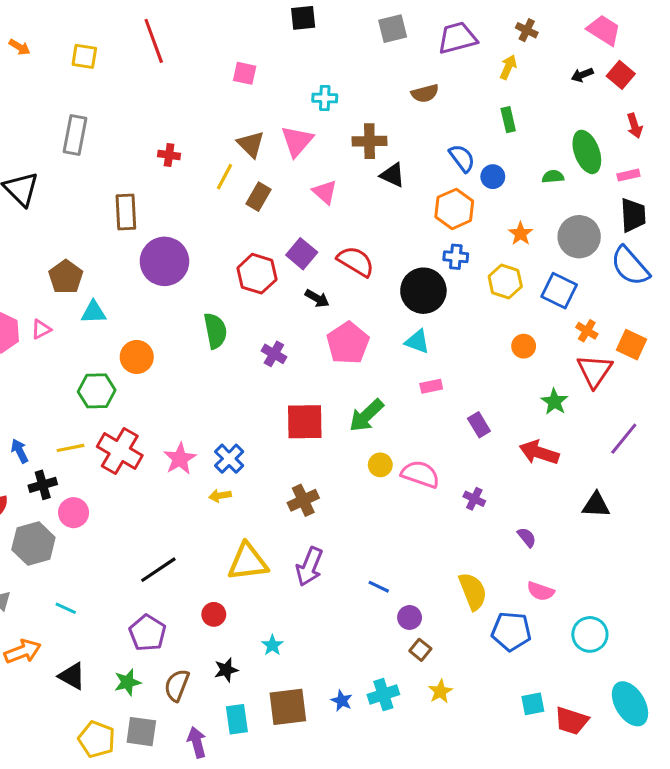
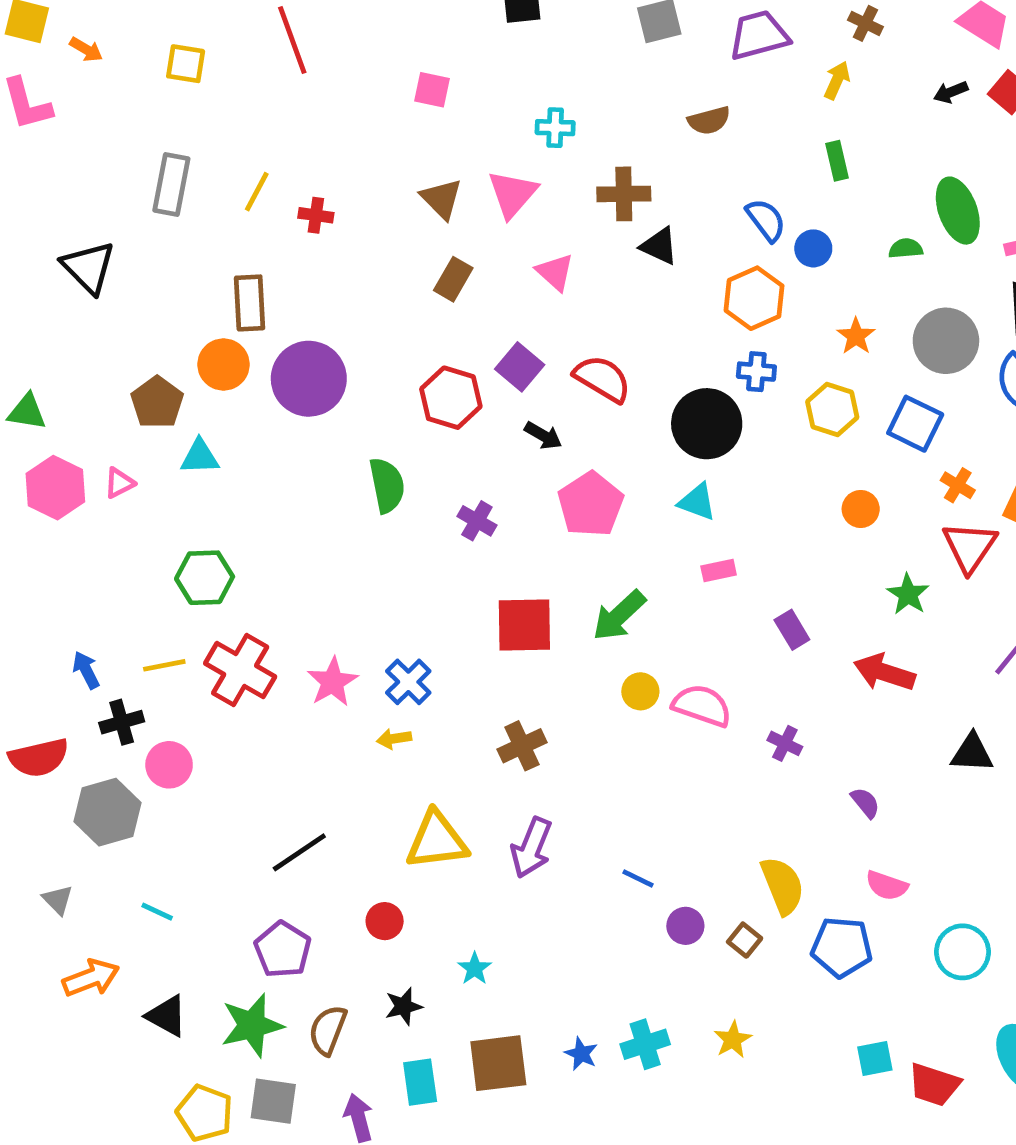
yellow line: (225, 177) -> (257, 192), moved
orange circle: (137, 357) -> (224, 364), moved
brown square: (420, 650) -> (745, 940), moved
green star: (127, 682) -> (252, 1025), size x1.5

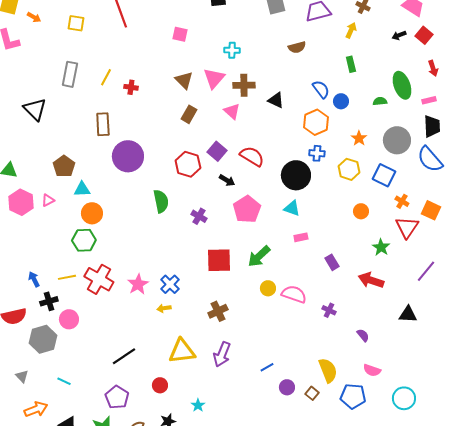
brown cross: (624, 194) -> (244, 85), moved
orange circle: (224, 364) -> (92, 213), moved
blue line: (638, 878) -> (267, 367), turned -56

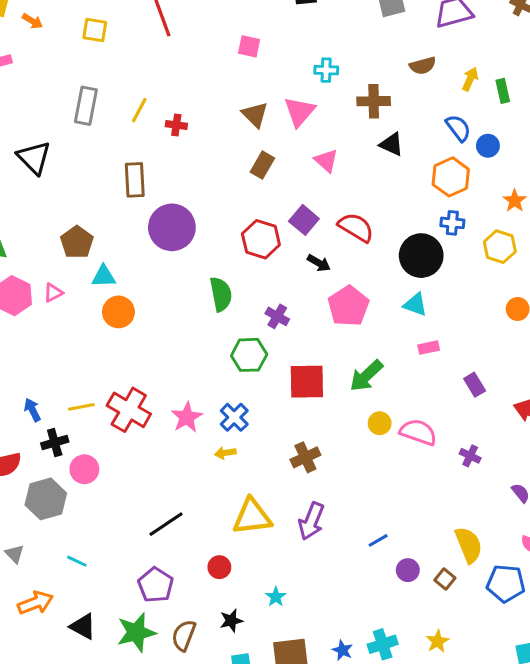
yellow arrow: (351, 30) -> (470, 79), moved
brown cross: (244, 85) -> (374, 101), moved
green hexagon: (84, 240) -> (249, 355), moved

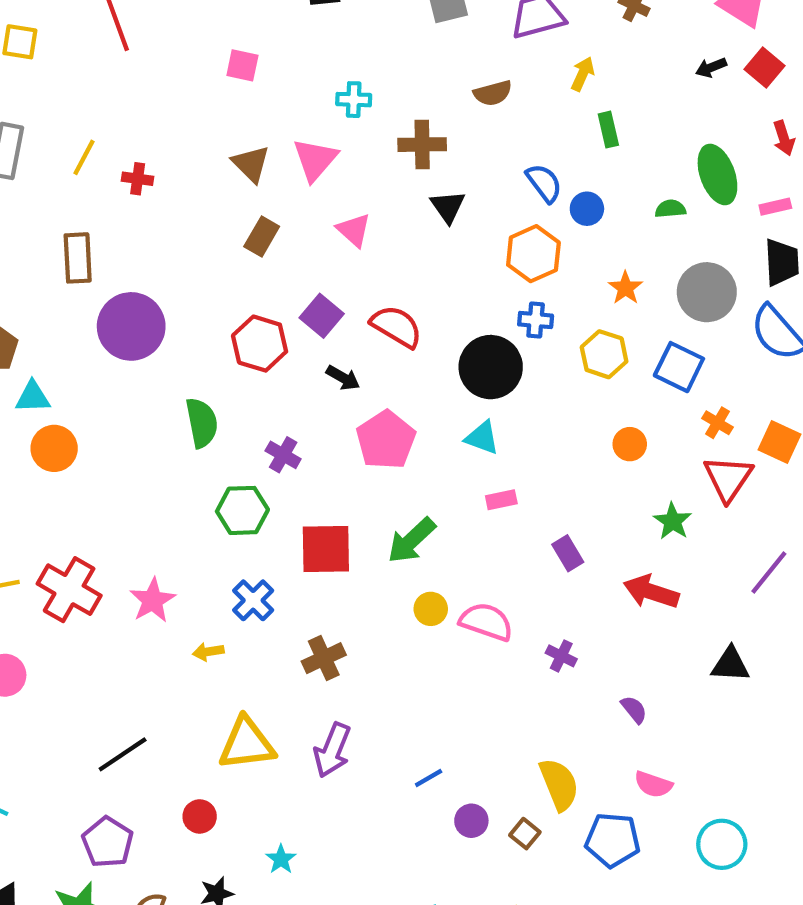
yellow arrow: (470, 79) -> (583, 74), moved
black triangle: (391, 144) -> (448, 207), turned 30
blue cross: (234, 417) -> (253, 600), moved

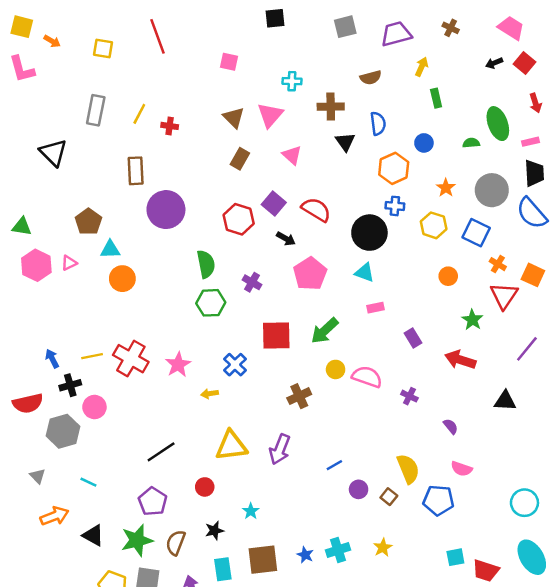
blue semicircle: (544, 183) -> (378, 124), moved, turned 30
green hexagon: (242, 510) -> (211, 303), moved
brown cross: (324, 658) -> (299, 396), moved
cyan circle: (722, 844) -> (524, 503), moved

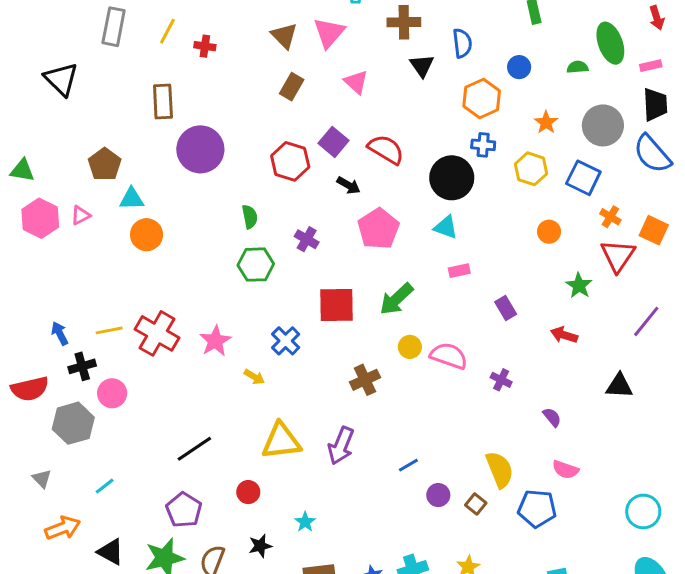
green semicircle: (206, 264) -> (250, 217), size x0.7
red arrow: (460, 360) -> (564, 335), size x0.7
yellow arrow: (210, 394) -> (254, 377), turned -140
cyan line: (88, 482) -> (105, 486), turned -63

